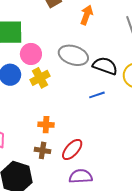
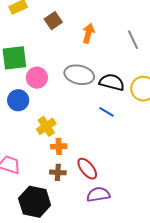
yellow cross: (40, 78) -> (46, 126), moved
blue line: (97, 95) -> (107, 112), turned 56
red ellipse: (72, 149) -> (87, 169), turned -75

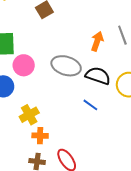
orange arrow: (88, 33) -> (97, 41), moved

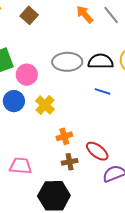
orange arrow: (97, 41) -> (85, 14), moved, turned -42
yellow cross: (29, 115) -> (45, 105), moved

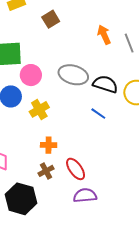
brown cross: (70, 162) -> (46, 171), turned -35

